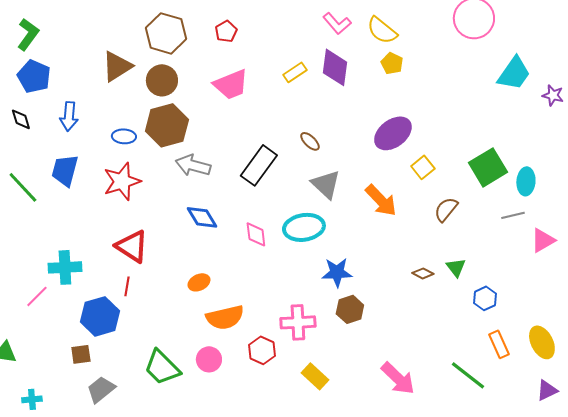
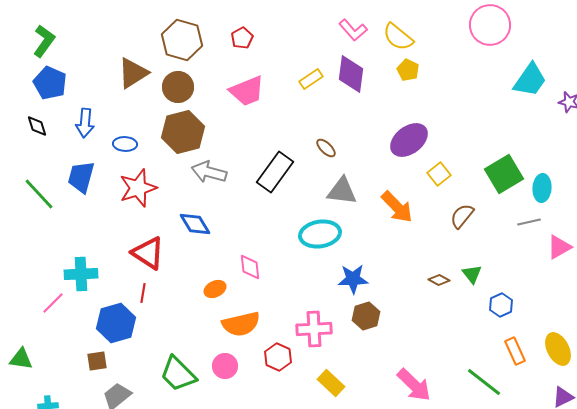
blue ellipse: (124, 136) -> (125, 144), moved
gray triangle: (326, 184) -> (342, 191), turned -36
blue diamond: (202, 217) -> (195, 224), moved
pink diamond: (256, 234) -> (250, 267), moved

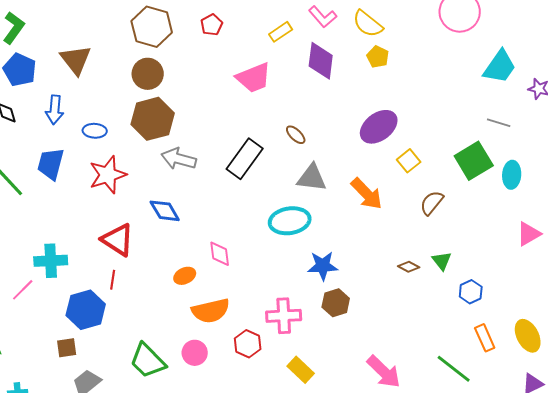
brown triangle: (133, 73) -> (76, 60), moved, turned -36
yellow rectangle: (311, 79) -> (281, 32), moved
pink trapezoid: (247, 91) -> (254, 78), moved
gray line: (529, 222) -> (499, 123), moved, turned 30

